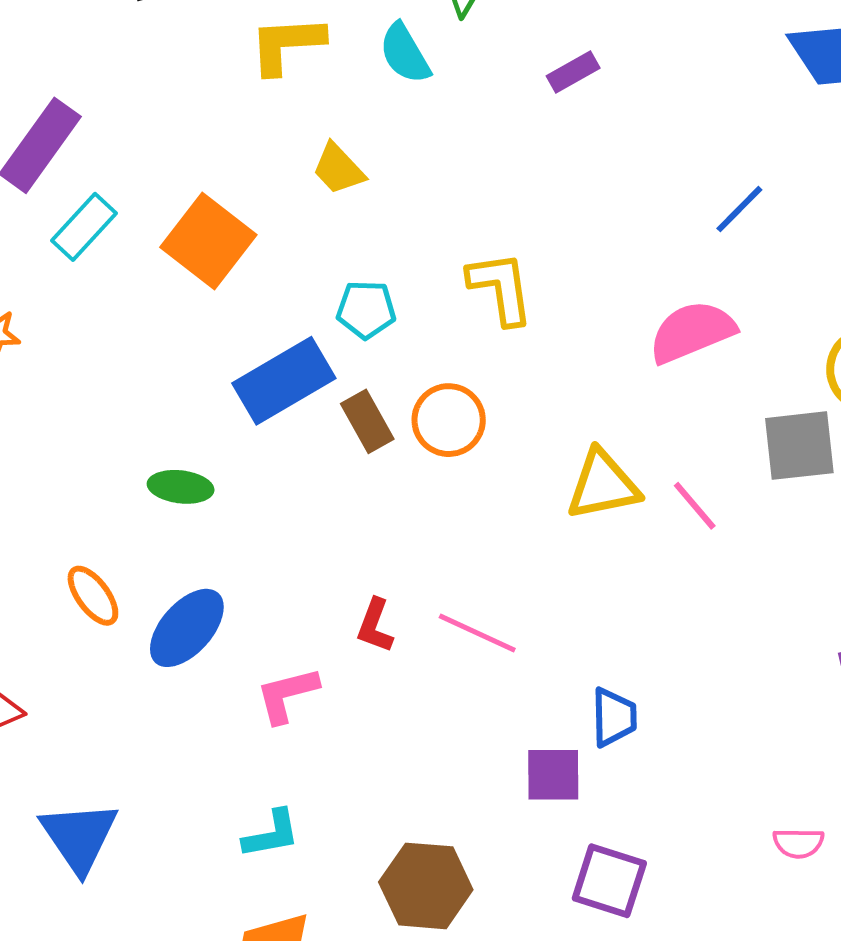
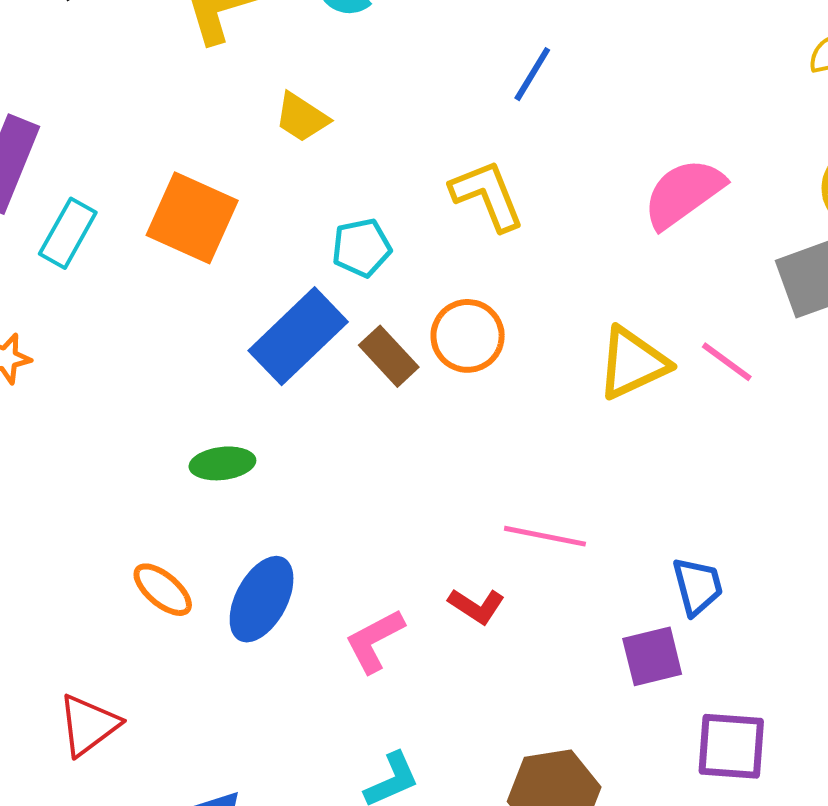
blue line: (739, 209) -> (532, 74), moved
red L-shape: (375, 626) -> (476, 606), moved, turned -64

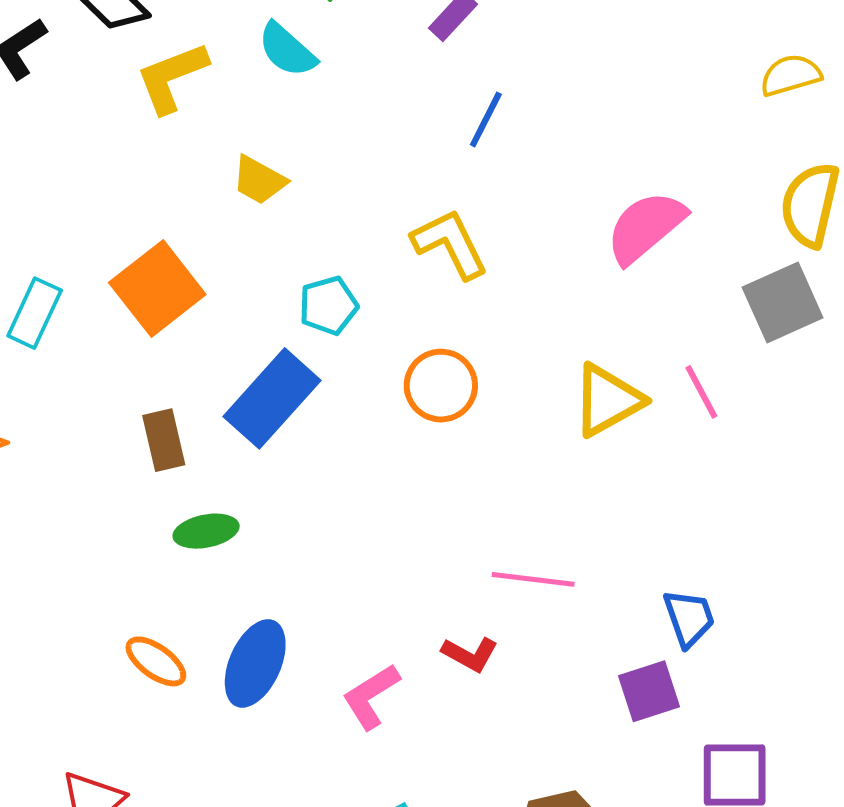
orange square: (192, 218) -> (157, 289), turned 32
brown rectangle: (389, 356) -> (164, 440), moved, turned 34
pink line: (727, 362) -> (701, 392), turned 30

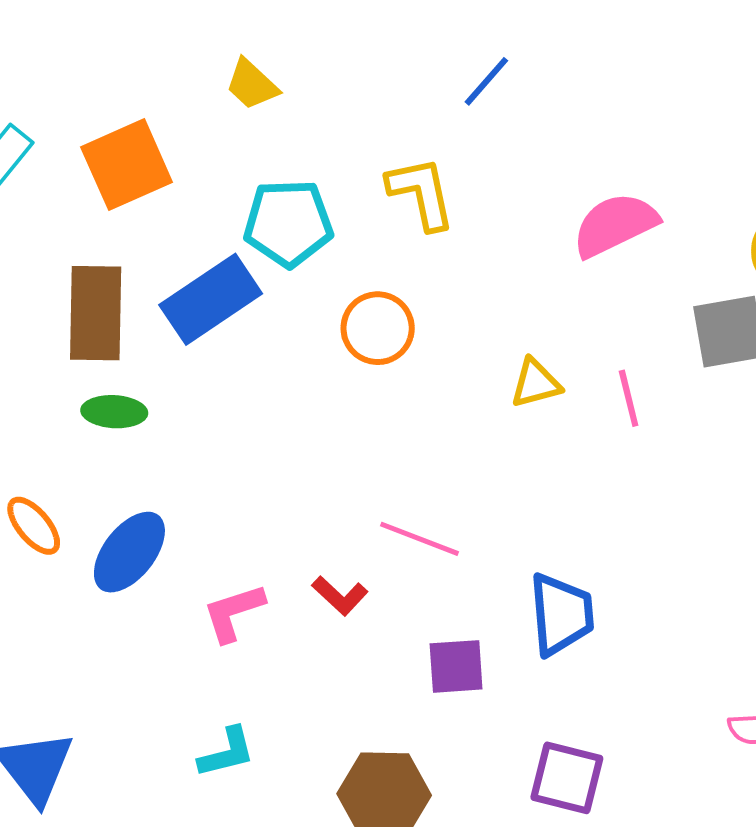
cyan pentagon: (328, 306) -> (288, 223), size x1.5
yellow triangle: (608, 400) -> (536, 383), size x0.7
brown rectangle: (164, 440) -> (96, 313), size x1.6
blue trapezoid: (689, 618) -> (561, 614), size x1.4
purple square: (649, 691) -> (456, 666), moved

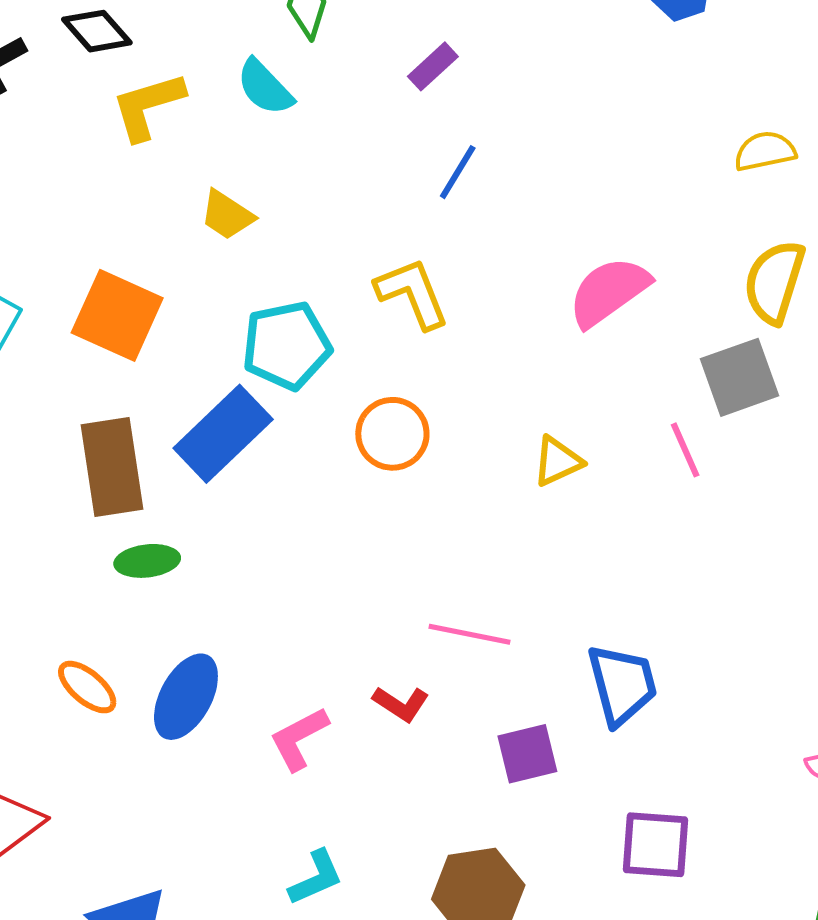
orange square: (127, 165) -> (117, 315), turned -32
pink line: (629, 398) -> (685, 450), moved

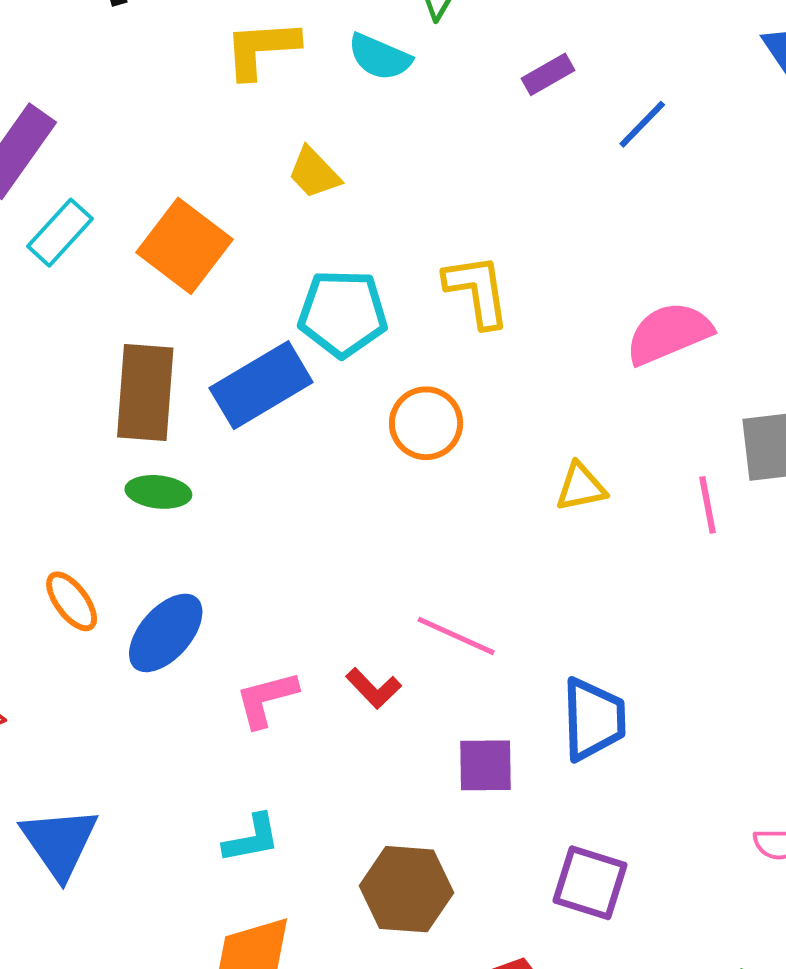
cyan semicircle: (265, 87) -> (380, 57), turned -36
blue line: (458, 172) -> (642, 124), moved

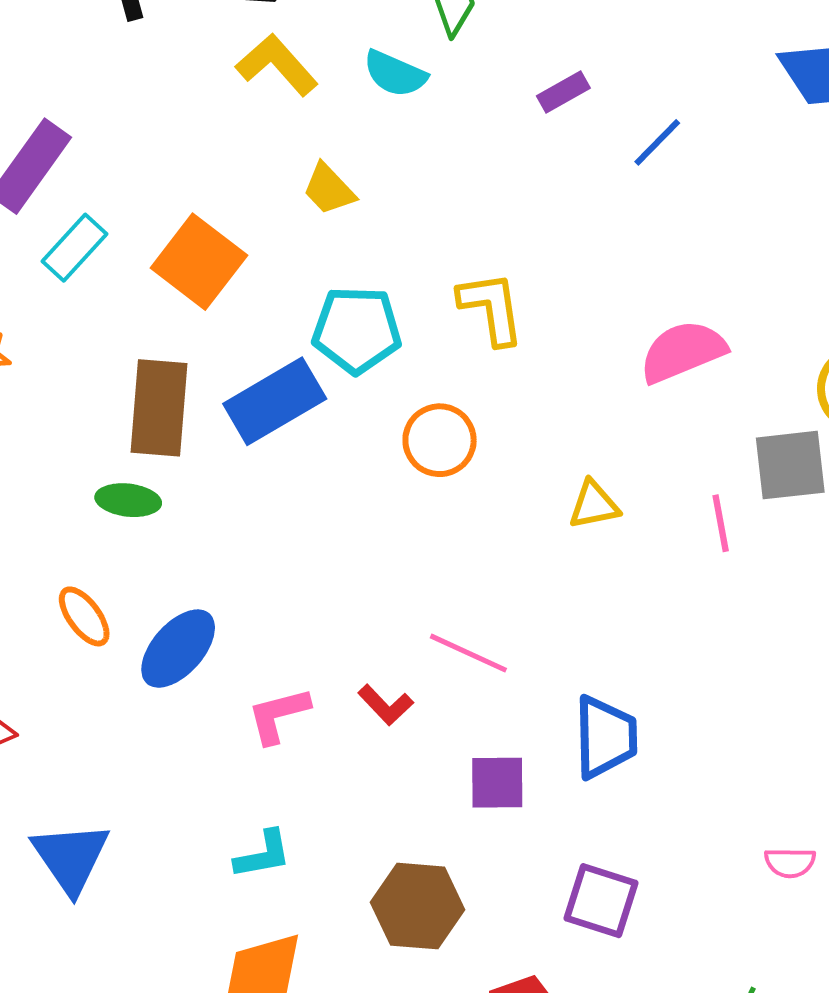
yellow L-shape: (261, 49) -> (277, 65), turned 52
green ellipse: (158, 492) -> (128, 500), moved

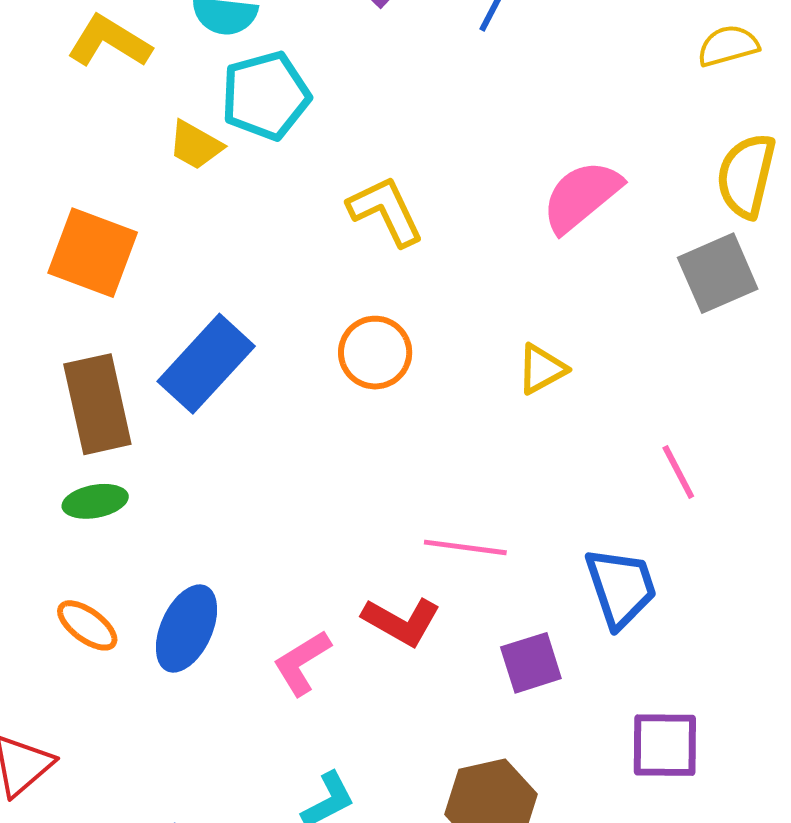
cyan pentagon: (357, 330) -> (266, 96), moved
pink line: (721, 523) -> (678, 472), moved
red L-shape: (386, 705) -> (401, 621), size x1.4

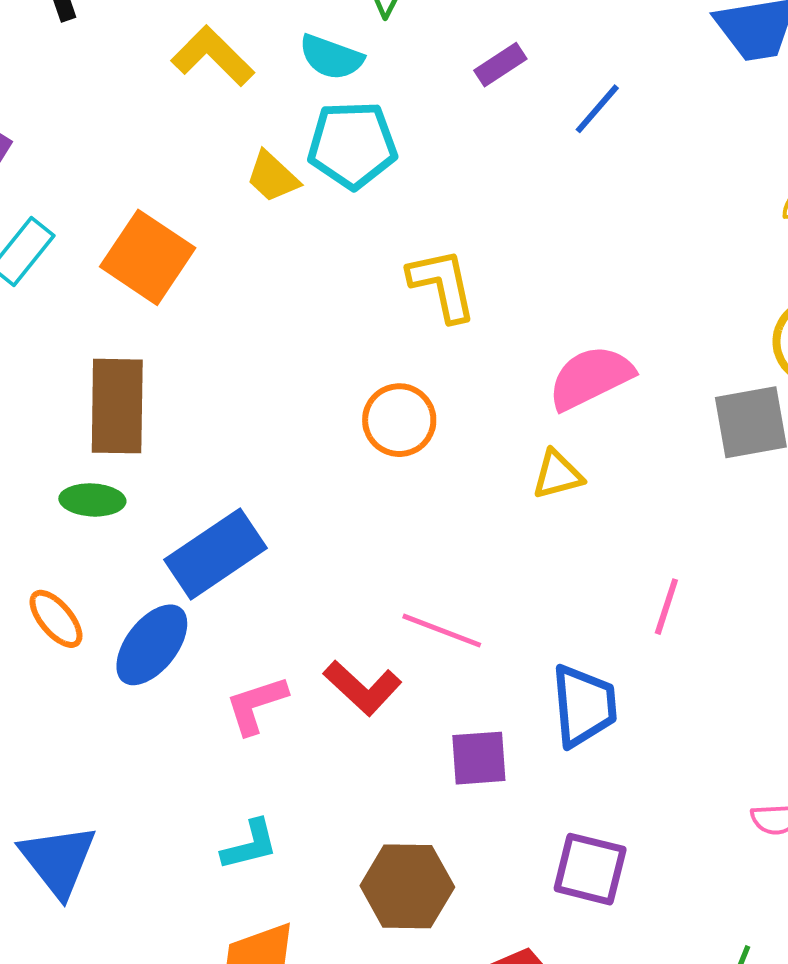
pink semicircle: (581, 196) -> (591, 378), moved
blue rectangle: (206, 364) -> (216, 554), moved
pink line: (678, 472) -> (666, 607), turned 32

